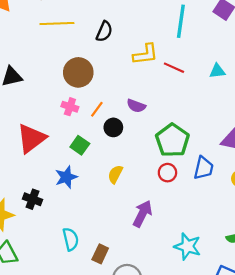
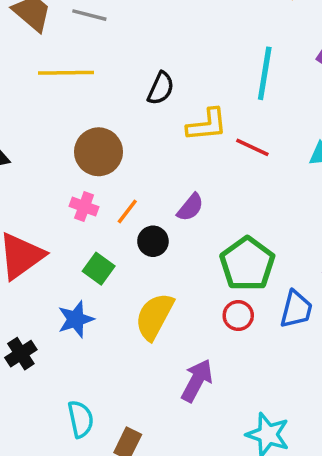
black semicircle: (104, 31) -> (161, 88), moved
purple semicircle: (136, 106) -> (190, 207), turned -72
yellow semicircle: (115, 174) -> (154, 316), size x1.6
black cross: (33, 199) -> (21, 354), turned 36

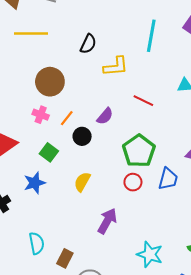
red line: (252, 147) -> (143, 101), moved
yellow semicircle: (154, 316) -> (82, 182), size x0.7

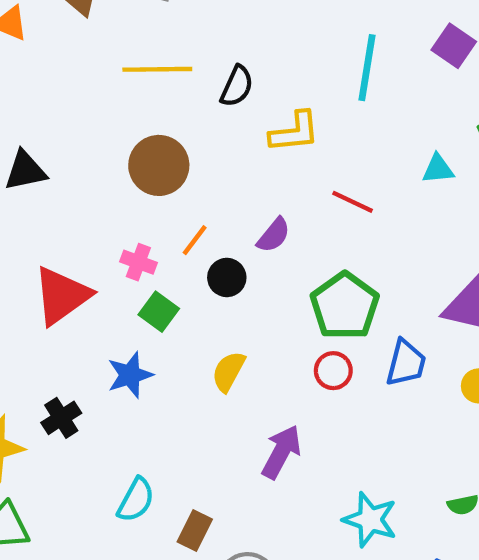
yellow line: (31, 33) -> (157, 69), moved
pink cross: (41, 115) -> (138, 262), moved
cyan semicircle: (37, 243) -> (136, 500), turned 40

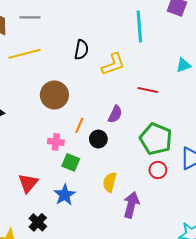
yellow line: (157, 69) -> (25, 54), moved
red triangle: (62, 296) -> (28, 183), moved, size x0.7
purple arrow: (281, 452) -> (131, 205), moved

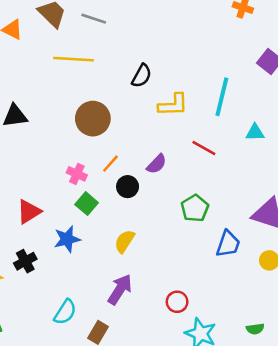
cyan line: (139, 26) -> (222, 97), moved
green pentagon: (156, 139) -> (195, 208), size x0.7
red circle: (158, 170) -> (177, 302), moved
purple arrow: (131, 205) -> (120, 289), moved

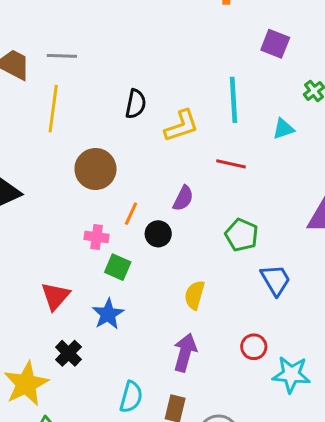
yellow line: (73, 59) -> (53, 109), turned -69
yellow semicircle: (125, 241) -> (195, 295), moved
blue trapezoid: (228, 244) -> (276, 280), moved, turned -32

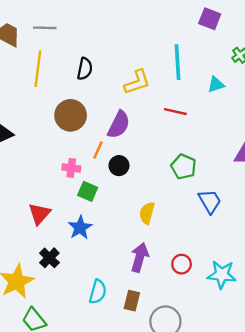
black semicircle: (136, 104) -> (85, 69), moved
purple semicircle: (183, 198) -> (119, 125), moved, size x1.4
red circle: (254, 347) -> (182, 264), moved

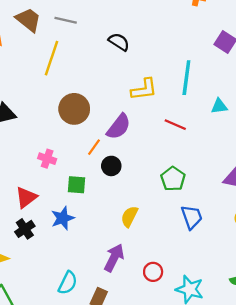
black semicircle: (85, 69) -> (119, 42), moved, turned -80
pink cross: (71, 168) -> (47, 159), moved
green square: (88, 191) -> (77, 185), turned -30
black cross: (49, 258) -> (25, 229), moved

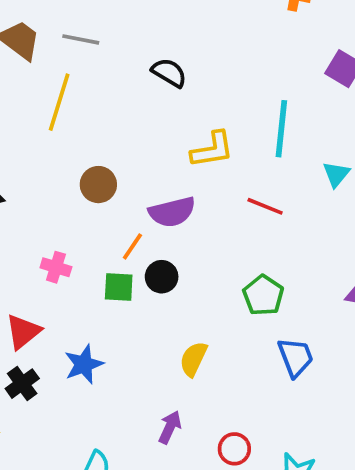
cyan triangle: (219, 106) -> (336, 174), turned -42
brown circle: (74, 109) -> (98, 185), size x0.7
purple semicircle: (119, 127) -> (172, 212), turned 40
green square: (77, 185) -> (119, 287), moved
purple arrow: (114, 258) -> (170, 427), size x0.7

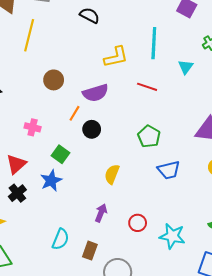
green square: (119, 287) -> (60, 154), moved, turned 36
blue trapezoid: (296, 357) -> (169, 170), turned 100

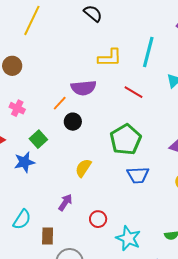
brown circle: (54, 80) -> (12, 66), moved
green pentagon: (149, 137) -> (126, 140), size x1.4
brown rectangle: (90, 251) -> (48, 236), turned -30

